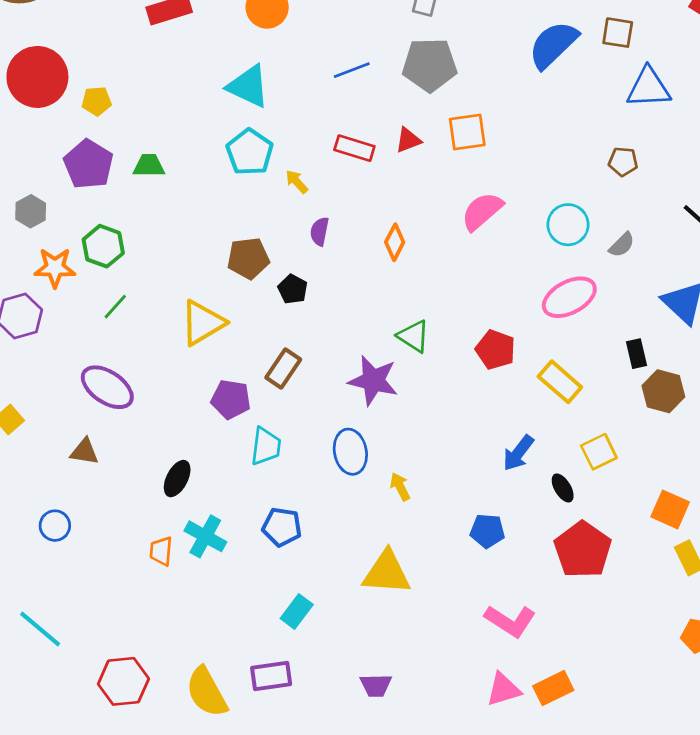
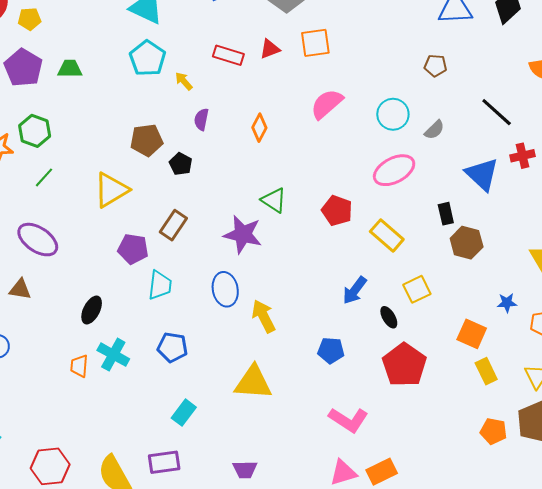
yellow arrow: (400, 487) -> (264, 316), size x1.5

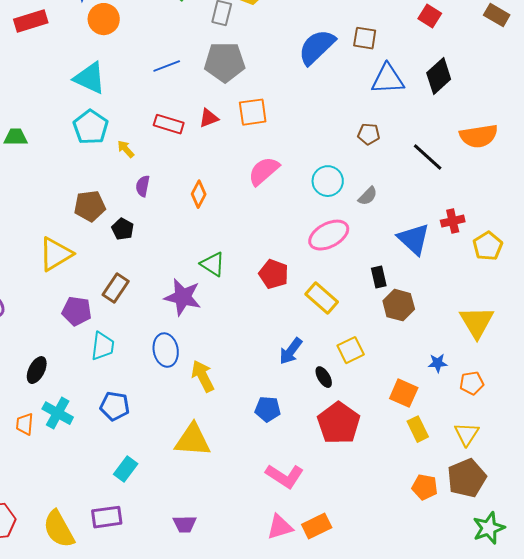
black line: (497, 112) -> (428, 157), moved

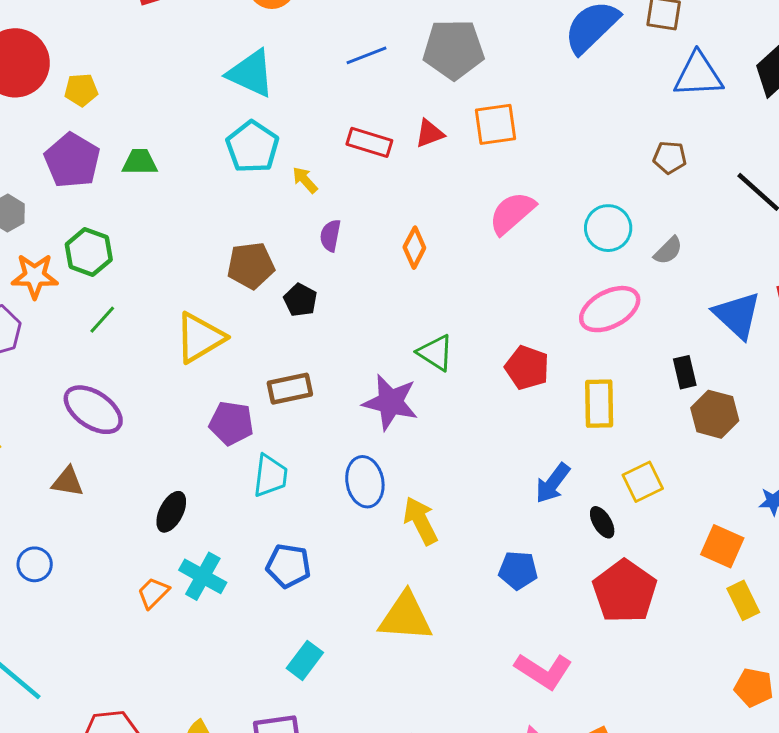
brown rectangle: (116, 288) -> (290, 389), turned 44
yellow rectangle: (322, 298) -> (599, 404), turned 48
orange trapezoid: (25, 424) -> (153, 593), turned 40

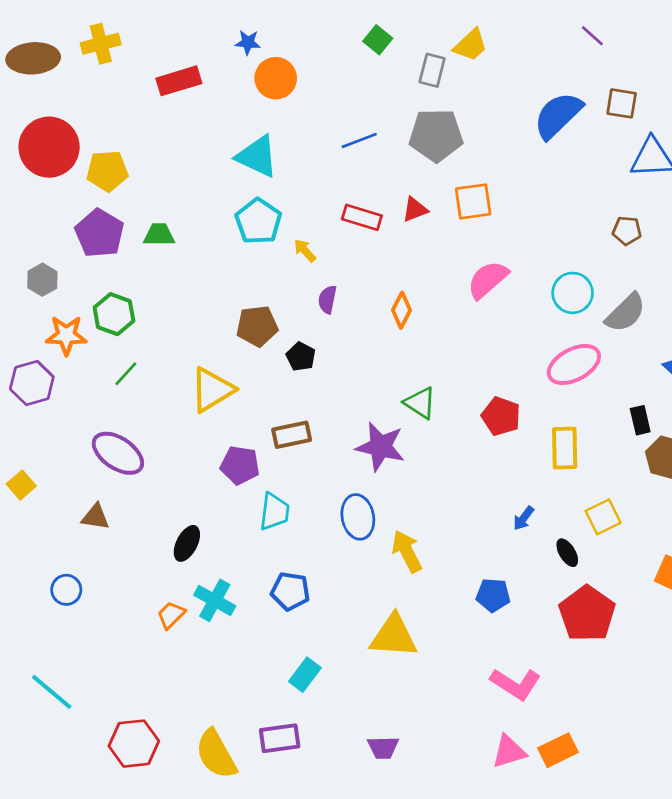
yellow pentagon: (81, 90) -> (107, 171), size x1.4
gray semicircle: (668, 251) -> (626, 313), size x1.6
blue arrow: (553, 483) -> (524, 518), size x0.7

